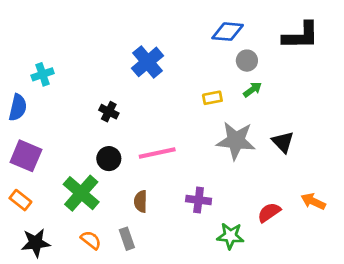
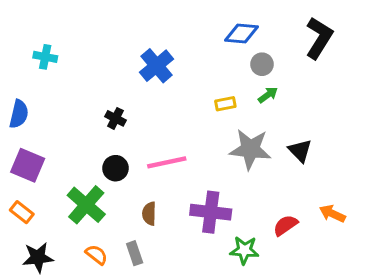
black L-shape: (301, 36) -> (319, 38), turned -57
cyan cross: (43, 74) -> (45, 57), moved, turned 30
purple cross: (199, 200) -> (211, 212), size x1.5

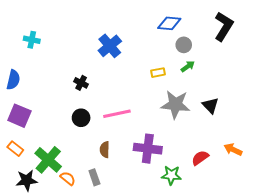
green cross: (86, 205) -> (48, 160), moved

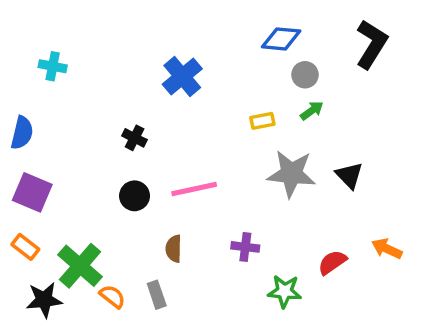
purple cross: (148, 149) -> (245, 247), size x0.6

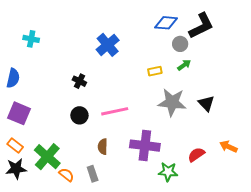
black L-shape: (371, 44) -> (201, 26), moved, turned 32
purple cross: (245, 247) -> (145, 146), size x1.8
black star: (44, 300) -> (16, 169), moved

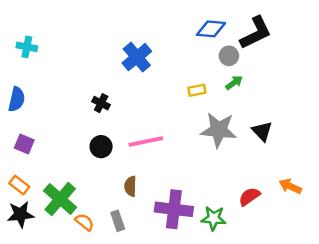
cyan cross: (31, 39) -> (27, 47), moved
purple square: (19, 113) -> (24, 144), size x0.7
purple cross: (145, 146) -> (174, 209), moved

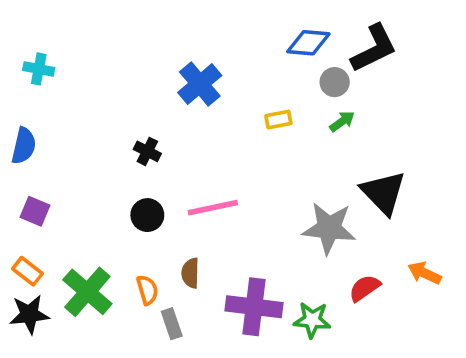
yellow rectangle: (197, 90) -> (278, 120), moved
gray star: (219, 130) -> (329, 228), moved
black triangle: (262, 131) -> (383, 193), size x1.5
orange semicircle: (84, 222) -> (147, 290), moved, turned 36

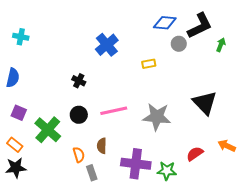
green arrow: (342, 121) -> (221, 45), moved, turned -32
gray star: (329, 228) -> (157, 117), moved
green cross: (87, 292) -> (48, 130), moved

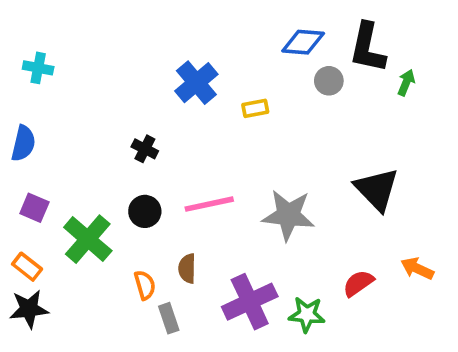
black L-shape: (200, 26) -> (367, 48), turned 128
yellow rectangle: (149, 64) -> (255, 108), moved
purple cross: (136, 164) -> (250, 302), turned -32

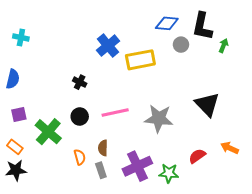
yellow rectangle: (255, 108) -> (140, 60), size x2.0
purple square: (34, 208) -> (19, 114), turned -35
gray rectangle: (169, 318) -> (101, 170), moved

